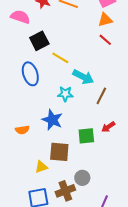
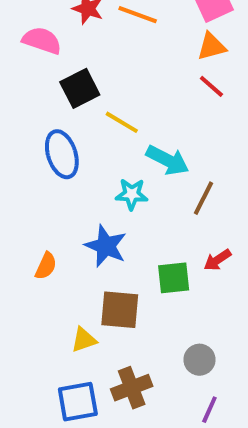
orange semicircle: (22, 130) -> (46, 266), turned -56
gray circle: (82, 178) -> (199, 360), moved

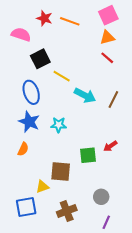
cyan star: (132, 194) -> (59, 125), moved
brown line: (203, 198) -> (113, 99), moved
blue star: (106, 246) -> (29, 122), moved
blue square: (78, 402) -> (26, 207), moved

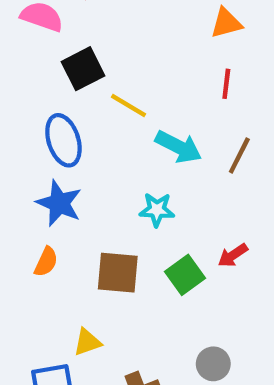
red line: (107, 58) -> (226, 84), moved, turned 56
cyan star: (59, 125) -> (157, 210), moved
green square: (88, 155) -> (185, 275), turned -30
brown square: (61, 171) -> (118, 273), moved

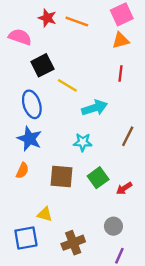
cyan arrow: (179, 147) -> (95, 108), turned -45
brown line: (239, 155) -> (128, 136), moved
red arrow: (233, 255) -> (124, 188), moved
yellow triangle: (87, 342) -> (45, 214), turned 35

